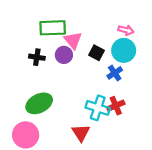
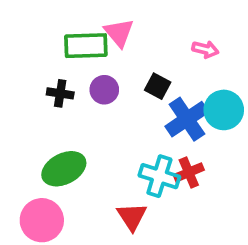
pink triangle: (73, 40) -> (119, 33), moved
cyan circle: (124, 50) -> (224, 110), moved
blue cross: (115, 73) -> (187, 119), size x1.6

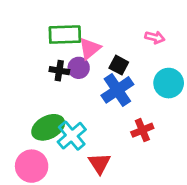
pink triangle: (119, 33) -> (90, 48), moved, turned 30
black cross: (60, 93) -> (59, 71), moved
blue cross: (187, 119) -> (117, 90), moved
cyan cross: (159, 176) -> (72, 136), moved, turned 32

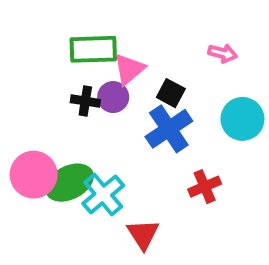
pink circle: (32, 166) -> (34, 175), moved

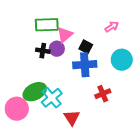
pink arrow: (223, 53) -> (112, 27), turned -48
blue cross: (169, 129) -> (85, 65), turned 30
pink circle: (34, 175) -> (17, 109), moved

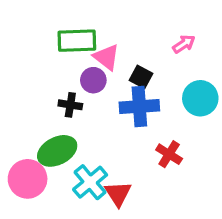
pink triangle: (65, 35) -> (107, 57), turned -42
black cross: (43, 51) -> (70, 105), moved
red cross: (103, 94) -> (169, 154), turned -35
cyan cross: (52, 98) -> (90, 182), moved

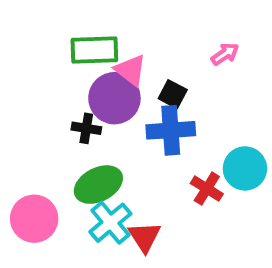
purple circle: (93, 80) -> (114, 98), size x1.6
cyan circle: (200, 98) -> (245, 168), moved
green ellipse: (57, 151) -> (98, 185), moved

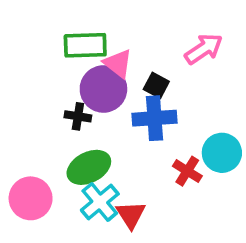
pink arrow: (225, 54) -> (204, 49), size x1.5

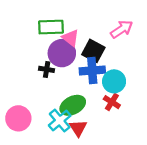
black square: (156, 85) -> (93, 51), size x1.5
cyan circle: (222, 153) -> (114, 81), moved
green ellipse: (89, 167) -> (73, 105), moved

